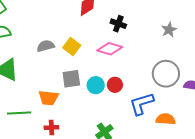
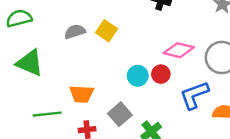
pink diamond: (110, 49) -> (179, 50), moved
gray square: (71, 79) -> (120, 114), moved, turned -30

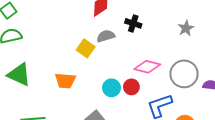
gray semicircle: (75, 32) -> (106, 36), moved
orange trapezoid: (82, 94) -> (65, 81), moved

